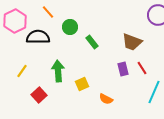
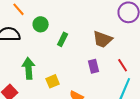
green rectangle: (92, 42) -> (63, 39), turned 64
red line: (142, 68) -> (123, 65), moved

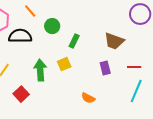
red line: (123, 65) -> (134, 67), turned -56
yellow square: (53, 81) -> (64, 64), moved

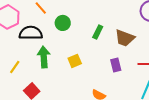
green rectangle: (74, 41) -> (98, 32), moved
green arrow: (40, 70) -> (44, 57), moved

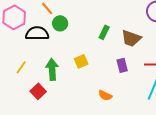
green circle: (63, 23) -> (60, 23), moved
green arrow: (44, 57) -> (52, 69), moved

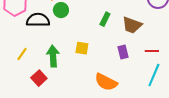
yellow square: (81, 61) -> (82, 48), turned 32
orange semicircle: (105, 95) -> (106, 82), size x1.6

